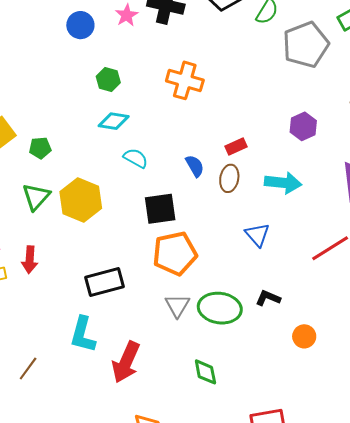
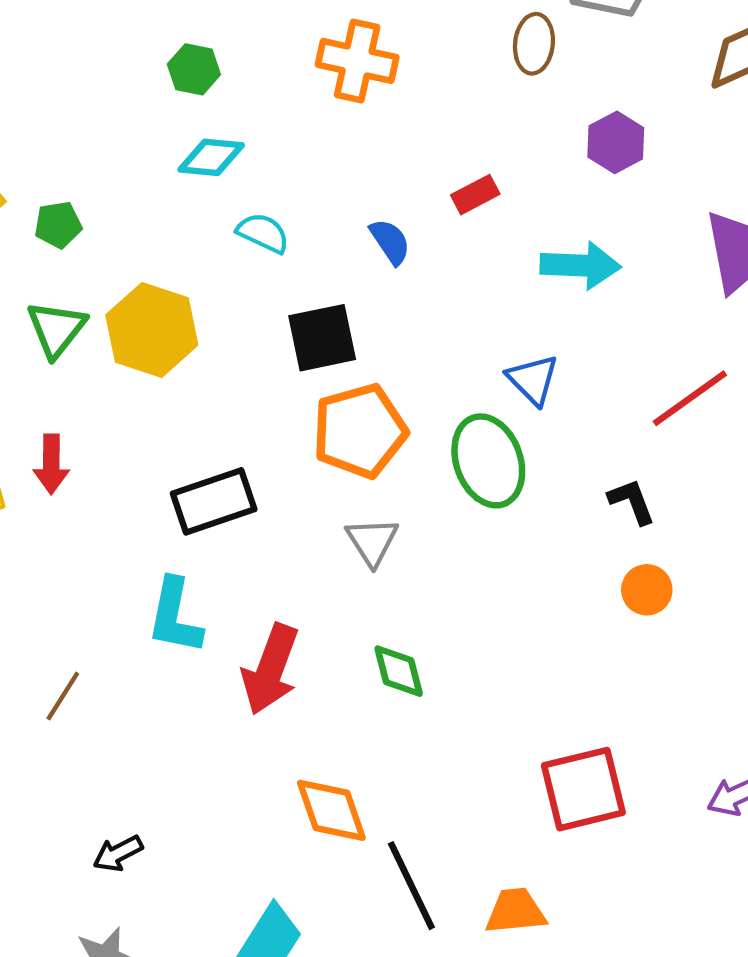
brown ellipse: (229, 178) -> (534, 44), moved
black L-shape: (268, 298) -> (632, 501), moved, turned 50
green ellipse: (220, 308) -> (488, 461), moved, turned 66
green diamond: (205, 372) -> (399, 671), moved

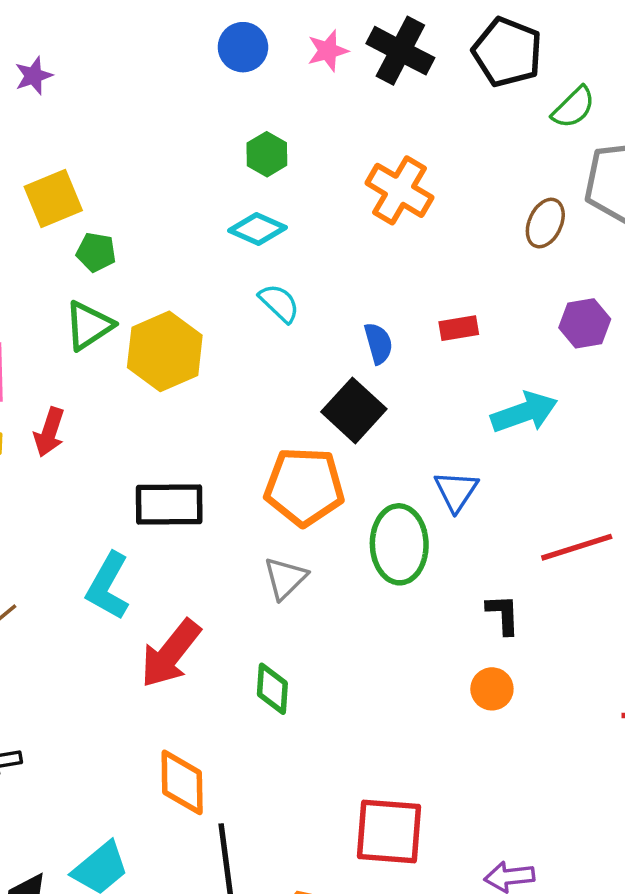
green pentagon: (58, 225) -> (96, 252), moved
cyan arrow: (581, 265) -> (524, 412), turned -40
black square: (322, 338) -> (354, 410), moved, turned 36

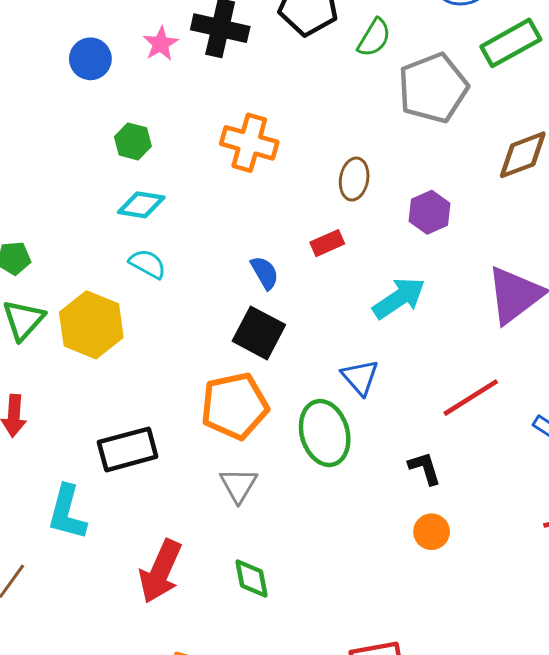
brown ellipse: (545, 223) -> (354, 179), moved
cyan semicircle: (279, 303) -> (147, 264), moved
cyan L-shape: (108, 586) -> (67, 513), moved

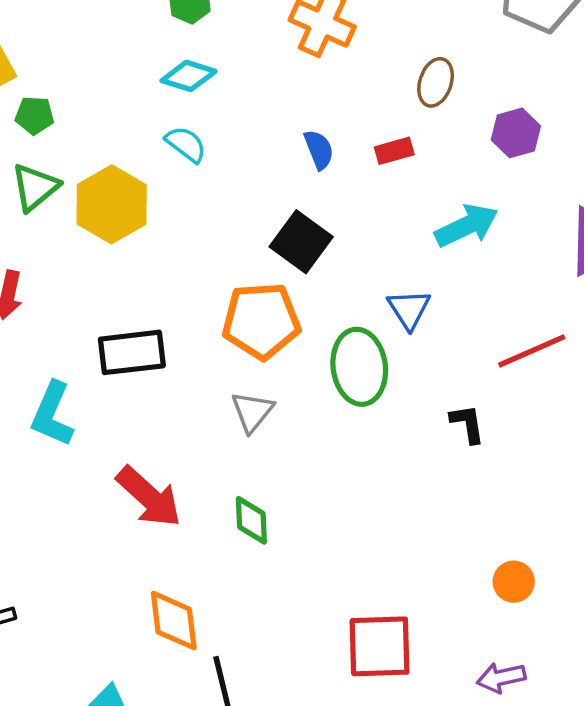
blue semicircle: (265, 273) -> (319, 150), moved
orange circle: (432, 532) -> (514, 582), moved
red arrow: (160, 571) -> (149, 497), turned -80

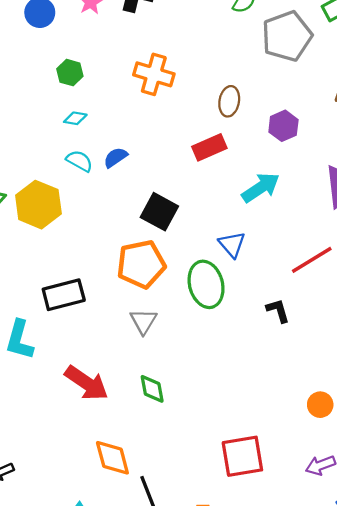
cyan diamond: (189, 76) -> (75, 118), size x0.7
blue semicircle: (319, 150) -> (116, 157), moved, turned -95
red rectangle: (394, 151) -> (209, 147), size x1.4

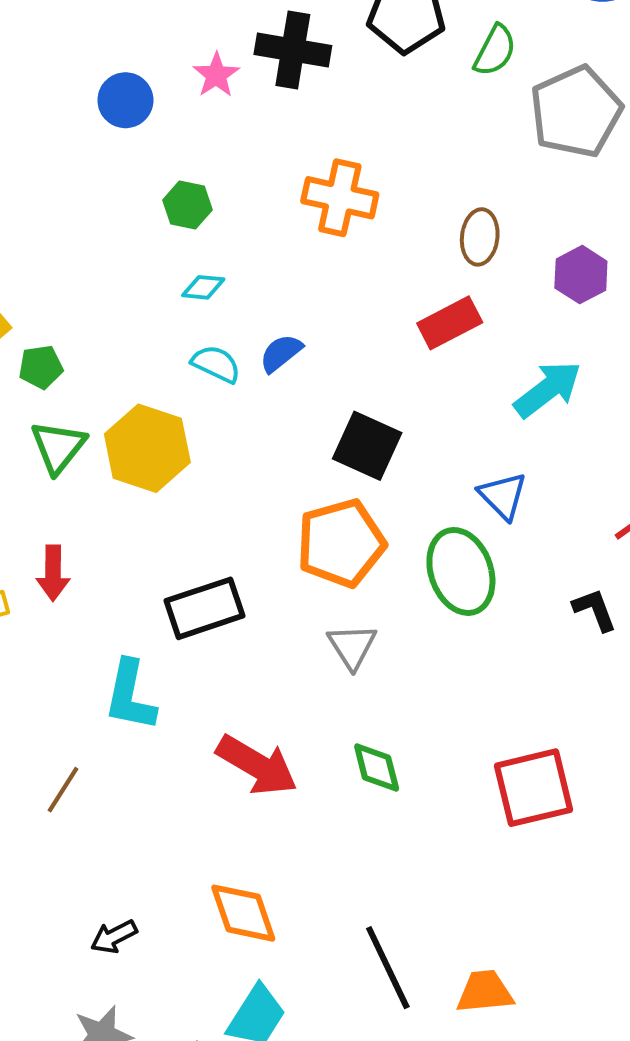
red square: (242, 456) -> (533, 788), moved
orange diamond: (112, 458) -> (243, 913), moved

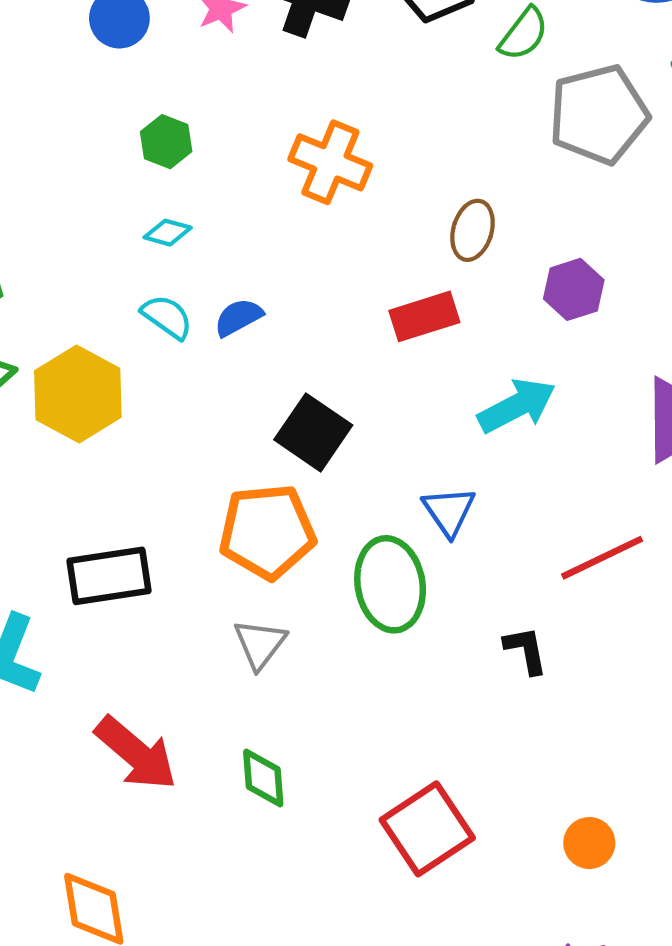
red square: (533, 788) -> (427, 829), turned -30

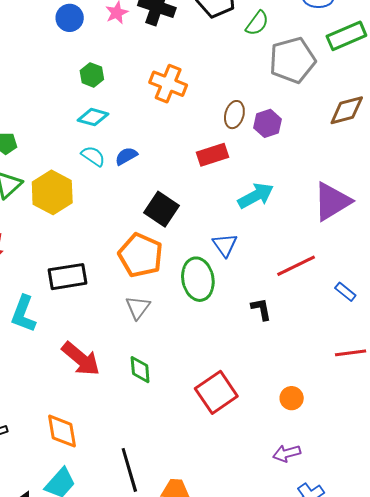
cyan diamond: (168, 233) -> (93, 117), size x1.4
purple hexagon: (574, 289) -> (268, 123), moved
orange pentagon: (267, 532) -> (141, 255), turned 30

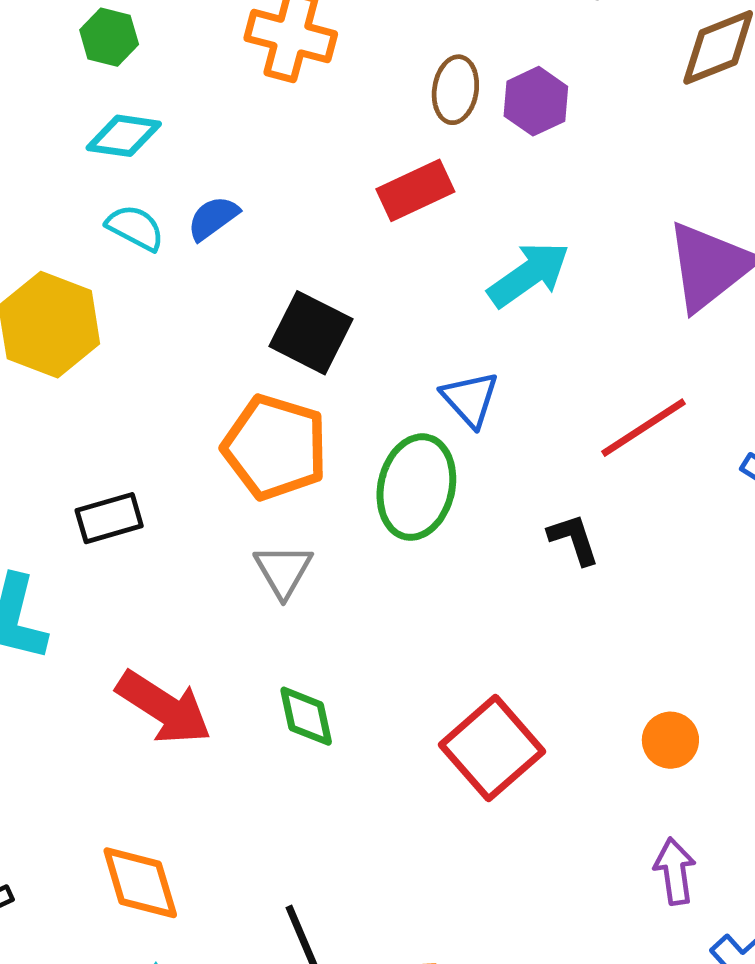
black rectangle: (67, 277) -> (109, 518), size x0.7
green ellipse: (198, 279) -> (416, 487), turned 30
purple arrow: (287, 453) -> (675, 871), turned 104

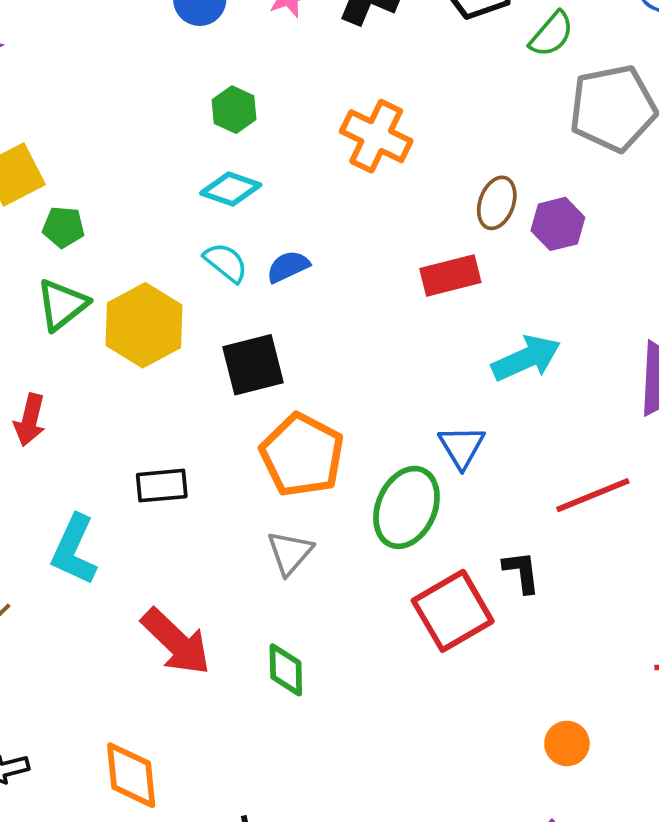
black square: (311, 333) -> (253, 365), moved, turned 38
red square: (492, 748) -> (453, 611), moved

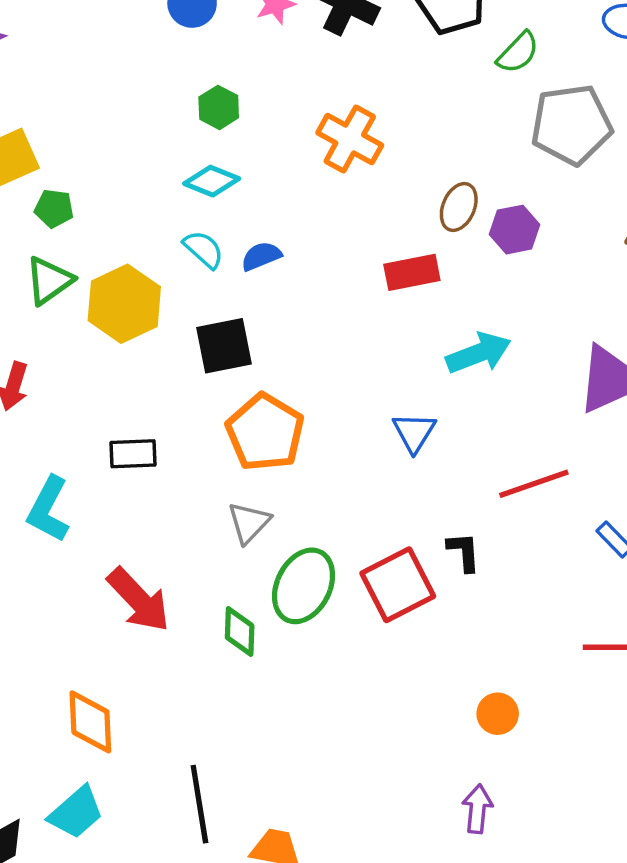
green ellipse: (406, 507) -> (304, 586), moved

